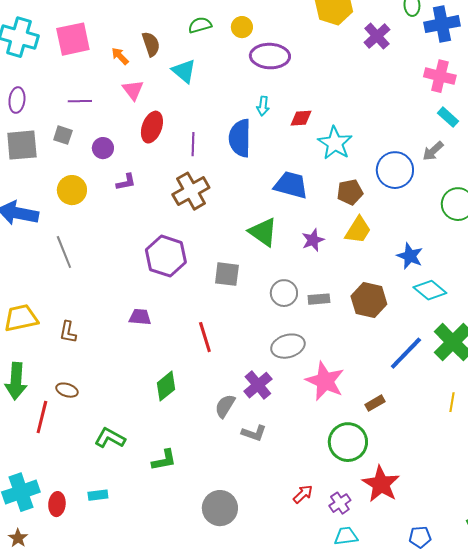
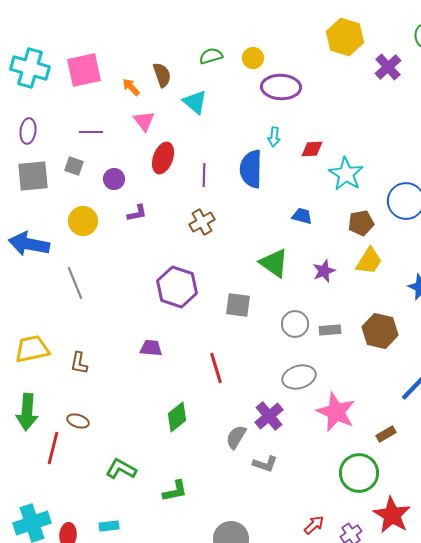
blue trapezoid: (291, 185) -> (302, 216), size x0.6
brown cross: (191, 191) -> (202, 222), size x0.7

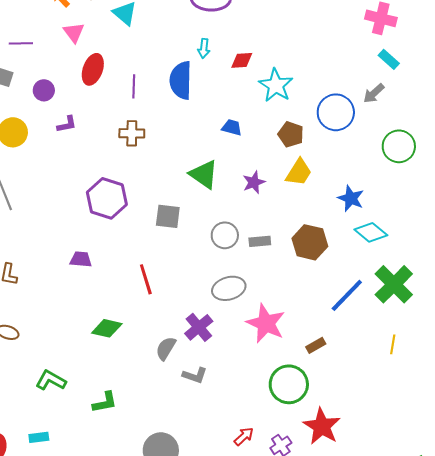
brown cross: (202, 222) -> (132, 133), turned 30
brown pentagon: (361, 223) -> (291, 134), turned 30
green diamond: (177, 417) -> (107, 328), turned 52

